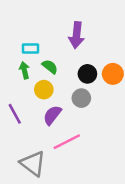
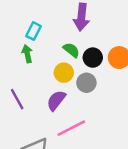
cyan rectangle: (30, 48) -> (34, 31), turned -63
green semicircle: (50, 67) -> (71, 50), moved
yellow circle: (44, 90) -> (64, 73), moved

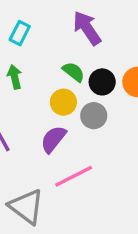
purple arrow: (81, 17) -> (87, 28), turned 140
cyan rectangle: (34, 31) -> (20, 33), moved

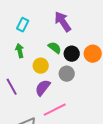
yellow circle: (63, 102) -> (41, 66), moved

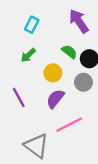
green arrow: (20, 51) -> (28, 55), turned -120

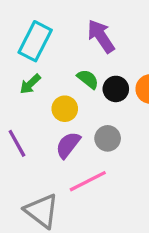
cyan rectangle: (32, 25) -> (35, 41), size x1.6
gray circle: (83, 82) -> (108, 138), moved

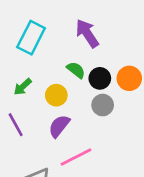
green arrow: (30, 84) -> (23, 87), moved
gray circle: (108, 138) -> (103, 105), moved

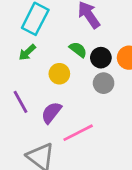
green arrow: (23, 87) -> (27, 52), moved
purple semicircle: (59, 126) -> (51, 113), moved

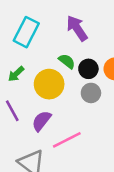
green arrow: (27, 52) -> (16, 74), moved
yellow circle: (59, 74) -> (49, 84), size x1.5

